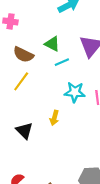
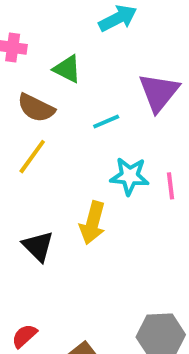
green triangle: (52, 44) -> (67, 69), moved
yellow arrow: (54, 118) -> (93, 223), size x1.5

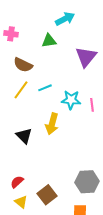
green triangle: (67, 69) -> (49, 41), moved, turned -35
cyan line: (106, 122) -> (45, 88), moved

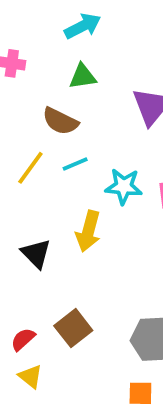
cyan arrow: (65, 19) -> (83, 26), moved
brown semicircle: (23, 65) -> (60, 121), moved
brown square: (47, 195) -> (73, 328), moved

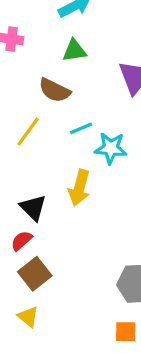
cyan line: (75, 164) -> (81, 128), moved
brown square: (73, 328) -> (35, 274), moved
red semicircle: (23, 339) -> (22, 241), moved

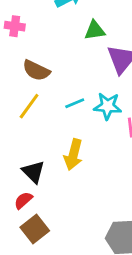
green triangle: (74, 51) -> (95, 30), moved
brown semicircle: (55, 90) -> (36, 70), moved
cyan star: (111, 148) -> (108, 106), moved

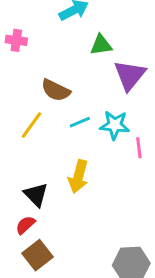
brown semicircle: (36, 70) -> (56, 90), moved

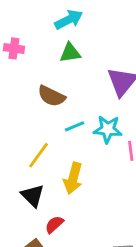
green triangle: (101, 45) -> (70, 53), moved
yellow line: (31, 125) -> (38, 155), moved
red semicircle: (25, 225) -> (54, 224), moved

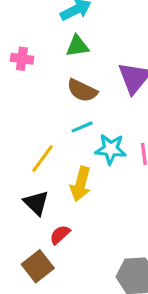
pink cross: (14, 48) -> (22, 59), moved
brown semicircle: (51, 96) -> (82, 90), moved
cyan star: (108, 129) -> (111, 149), moved

